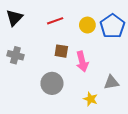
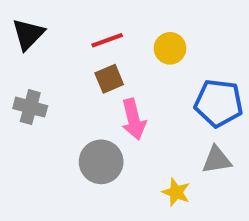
blue pentagon: (112, 26) -> (219, 103), moved, turned -30
brown square: (61, 51) -> (109, 79), moved, turned -32
pink arrow: (82, 62) -> (134, 119), moved

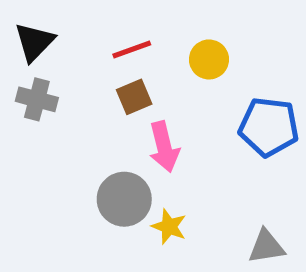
gray cross: (30, 107) -> (37, 99), moved
gray triangle: (217, 160) -> (266, 247), moved
yellow star: (176, 192) -> (169, 227), moved

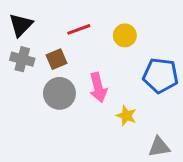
brown square: (134, 97) -> (56, 59), moved
gray circle: (124, 199) -> (59, 93), moved
yellow star: (169, 227) -> (126, 116), moved

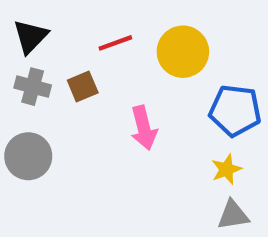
yellow circle: (125, 35) -> (183, 52), size x1.5
gray circle: (59, 93) -> (28, 156), moved
yellow star: (126, 116) -> (226, 169), moved, turned 30

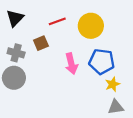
gray cross: (33, 87) -> (16, 53), moved
blue pentagon: (235, 110) -> (102, 62), moved

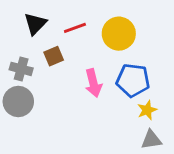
black triangle: (15, 18) -> (35, 24), moved

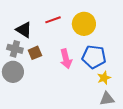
black triangle: (35, 24) -> (24, 30), moved, turned -42
brown square: (54, 56) -> (35, 53), moved

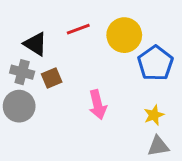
blue pentagon: (94, 57) -> (155, 63), moved, turned 30
pink arrow: (66, 59) -> (98, 105), moved

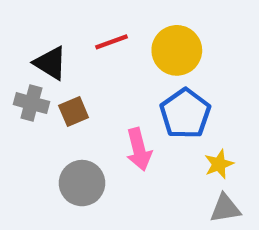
blue pentagon: (155, 63) -> (185, 114), moved
gray circle: (19, 106) -> (82, 183), moved

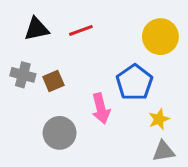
yellow circle: (177, 50) -> (160, 37), moved
black triangle: (50, 63) -> (37, 29), moved, turned -44

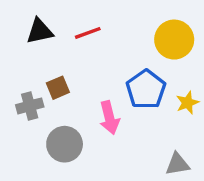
gray cross: (23, 75) -> (30, 106), moved, turned -30
yellow star: (159, 119) -> (187, 103), moved

